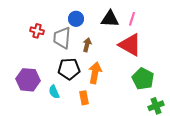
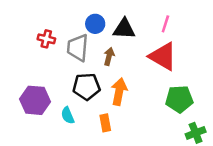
black triangle: (110, 19) -> (124, 29), moved
green pentagon: (143, 79) -> (179, 99), turned -30

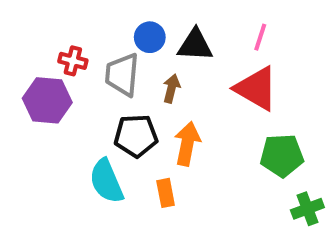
purple hexagon: (35, 100) -> (47, 100), moved
cyan semicircle: (68, 115) -> (106, 181), size x1.6

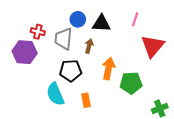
red triangle: (256, 88) -> (153, 46), moved, turned 40
orange arrow: (187, 144) -> (109, 69), moved
green pentagon: (282, 156) -> (131, 83), moved

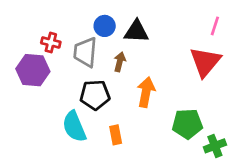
pink line: (135, 19) -> (215, 26), moved
green pentagon: (131, 83) -> (187, 124), moved

